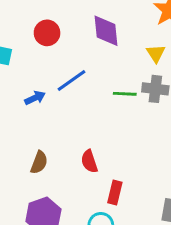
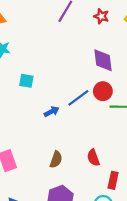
red circle: (47, 33) -> (103, 91), moved

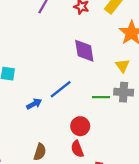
red circle: (103, 91) -> (80, 126), moved

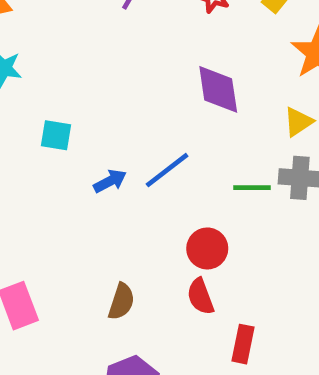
yellow triangle: (122, 66) -> (298, 122), turned 32
blue arrow: (34, 104) -> (110, 181), moved

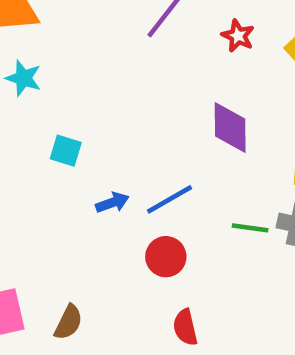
red circle: (207, 248) -> (166, 257), moved
brown semicircle: (121, 302) -> (68, 322), moved

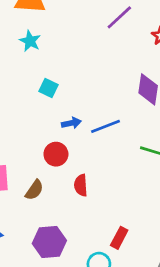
red circle: (166, 257) -> (56, 154), moved
red semicircle: (185, 327) -> (81, 185), moved

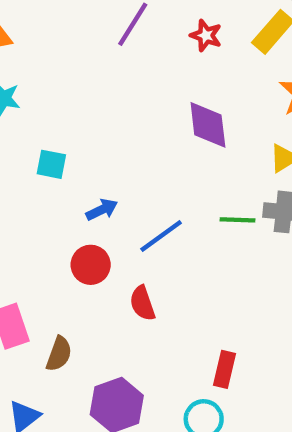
blue line: (106, 126) -> (161, 236), moved
brown semicircle: (34, 190) -> (59, 354), moved

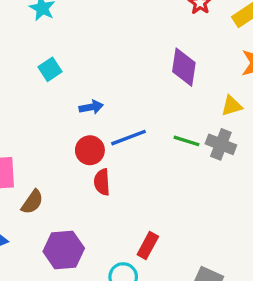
cyan square: (51, 164) -> (50, 69), moved, turned 30
red circle: (91, 265) -> (90, 150), moved

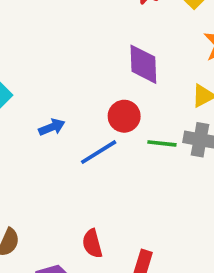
red circle: (90, 150) -> (124, 116), moved
red semicircle: (102, 182) -> (92, 244), moved

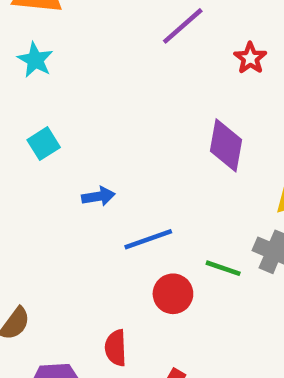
red circle: (124, 116) -> (173, 294), moved
green line: (162, 143) -> (223, 268), moved

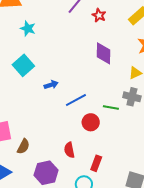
red star: (250, 58) -> (99, 15), moved
cyan star: (35, 60) -> (28, 28), moved
cyan square: (44, 144) -> (23, 65), size x1.5

